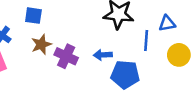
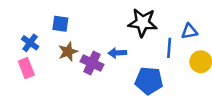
blue arrow: (103, 55) -> (117, 53), moved

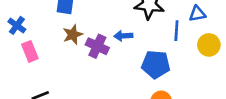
blue cross: (30, 43) -> (17, 25), moved

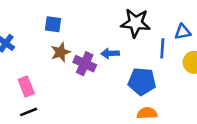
pink rectangle: (30, 51) -> (26, 86), moved

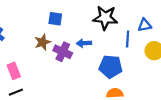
blue square: (53, 24) -> (55, 19), moved

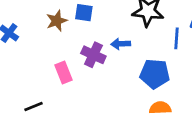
brown star: (43, 42) -> (57, 21), moved
pink rectangle: (14, 71) -> (63, 72), moved

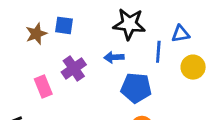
blue arrow: (121, 44) -> (114, 57), moved
purple cross: (93, 55) -> (74, 68), turned 30

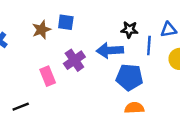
black star: (129, 24) -> (129, 30), moved, size x0.6
blue arrow: (114, 57) -> (110, 50), size x1.5

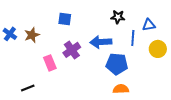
brown star: (41, 30) -> (32, 35), moved
black star: (129, 30) -> (118, 17), moved

